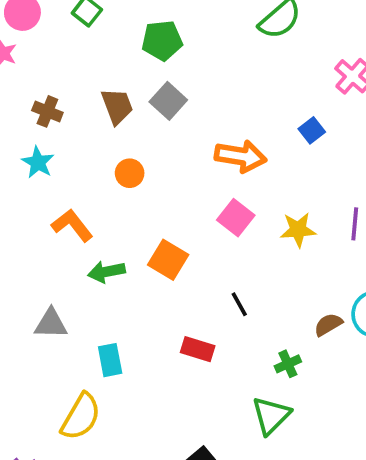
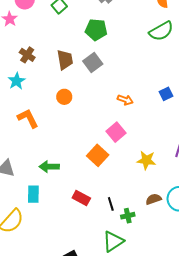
orange arrow: (241, 156) -> (125, 100), size x0.6
yellow star: (298, 230) -> (146, 160), moved
orange square: (168, 260) -> (98, 155), moved
green arrow: (106, 272) -> (49, 167), moved
black line: (239, 304) -> (111, 204), moved

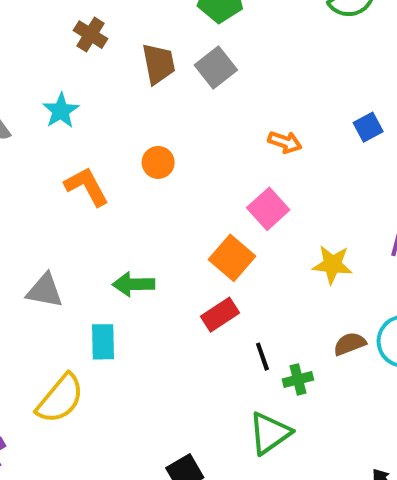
brown cross: (27, 55) -> (91, 35), moved
orange circle: (64, 97) -> (158, 162), moved
red rectangle: (81, 198) -> (220, 315), moved, turned -60

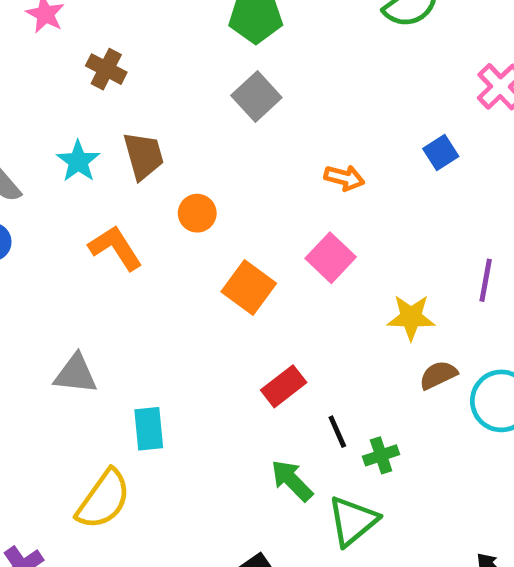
brown trapezoid: (158, 64) -> (143, 156), moved
orange square: (232, 258) -> (249, 288), moved
green arrow: (134, 284) -> (292, 480), moved, turned 51
brown semicircle: (350, 344) -> (438, 375), moved

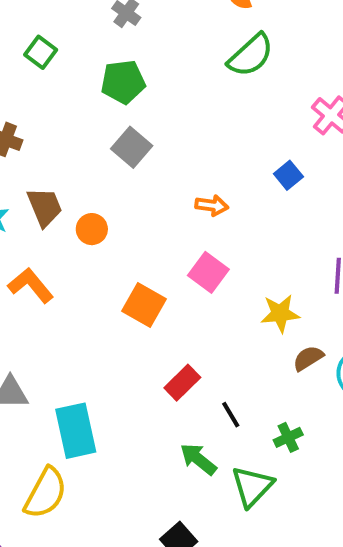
orange circle: (197, 213) -> (92, 229), moved
cyan rectangle: (149, 429) -> (76, 431), size x1.5
green cross: (381, 455) -> (288, 437), moved

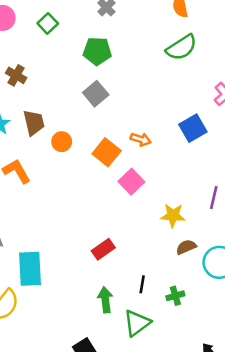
blue square: (288, 175) -> (193, 128), size x1.5
orange square: (144, 305) -> (107, 152), moved
black line: (231, 415) -> (142, 284), moved, turned 30
green cross: (288, 437) -> (175, 296), moved
green arrow: (198, 459) -> (105, 300), turned 35

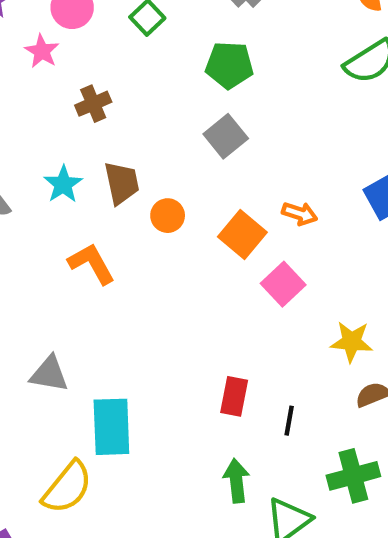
brown cross: (16, 75) -> (93, 104), turned 36
red rectangle: (103, 249) -> (234, 396), turned -45
black line: (142, 284) -> (289, 421), moved
green cross: (175, 296) -> (353, 476), size x1.6

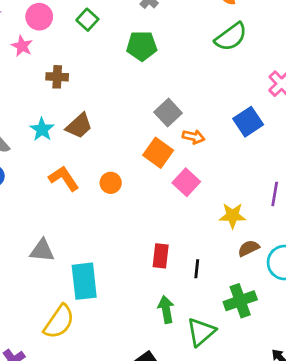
brown cross: (93, 104) -> (57, 77), turned 30
gray square: (226, 136) -> (168, 113), moved
brown trapezoid: (122, 183) -> (79, 126), turned 64
orange circle: (168, 216) -> (111, 183), moved

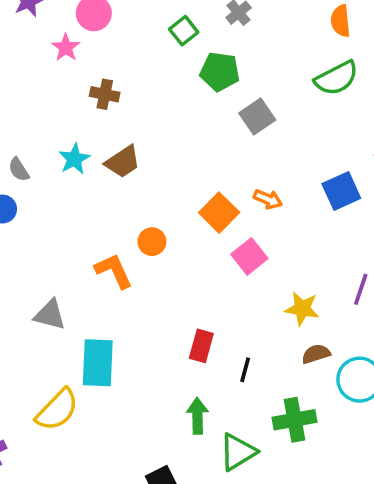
green square: (87, 20) -> (184, 31), moved
gray square: (168, 113) -> (257, 116), moved
orange L-shape: (64, 178) -> (114, 271), moved

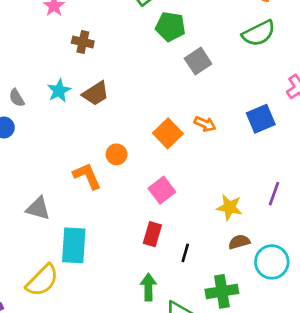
pink square: (249, 256) -> (162, 190), moved

